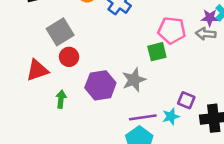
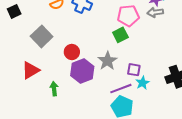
red circle: (69, 57) -> (72, 52), moved
purple square: (186, 100) -> (134, 70), moved

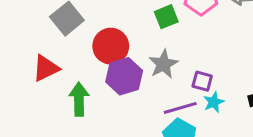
green square: (120, 35) -> (166, 17), moved
red circle: (72, 52) -> (111, 46), size x1.5
green arrow: (54, 89) -> (79, 99), size x1.5

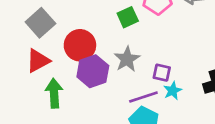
red triangle: (46, 68) -> (38, 61), moved

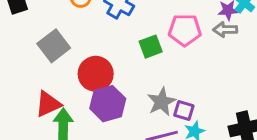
gray star: (127, 59) -> (161, 102), moved
red triangle: (38, 61) -> (48, 104), moved

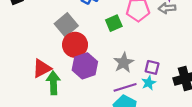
gray square: (54, 46) -> (66, 25), moved
purple square: (184, 111) -> (152, 67), moved

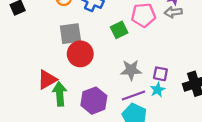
gray square: (66, 25) -> (70, 34), turned 35
gray star: (124, 63) -> (131, 70), turned 30
purple hexagon: (85, 66) -> (94, 101), moved

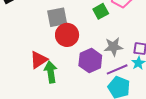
purple hexagon: (94, 101) -> (90, 61), moved

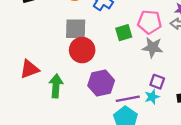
gray star: (113, 47) -> (153, 47), moved
red triangle: (39, 60) -> (29, 69), moved

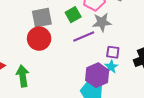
gray square: (76, 29) -> (42, 18), moved
purple hexagon: (101, 83) -> (97, 75), moved
purple line: (128, 99) -> (84, 36), moved

